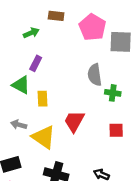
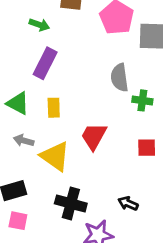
green arrow: (31, 33) -> (39, 25), turned 42
purple rectangle: (36, 63) -> (45, 63), size x1.5
green triangle: (21, 85) -> (18, 103), moved

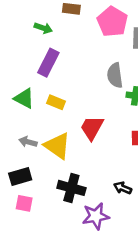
yellow rectangle: (54, 108) -> (56, 102), turned -66
gray arrow: (24, 141) -> (28, 142), moved

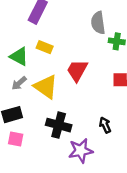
green triangle: (24, 98) -> (19, 56), moved
gray arrow: (28, 142) -> (19, 83), turned -56
black arrow: (123, 188) -> (105, 125), turned 42

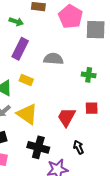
gray semicircle: (98, 23) -> (53, 59), moved, turned 102
red trapezoid: (77, 70) -> (66, 117), moved

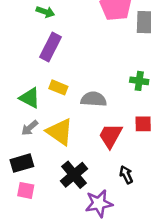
gray semicircle: (53, 59) -> (94, 99), moved
black cross: (38, 147) -> (74, 175), turned 35

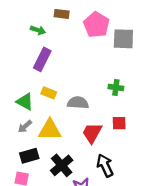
yellow triangle: (60, 132) -> (50, 130), turned -35
black rectangle: (22, 163) -> (29, 156), moved
black arrow: (126, 175) -> (105, 165), size x1.5

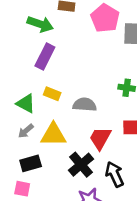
green arrow: (38, 30) -> (40, 24), size x1.5
black cross: (62, 165) -> (81, 165), moved

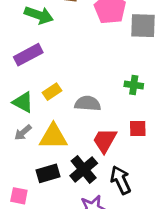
purple rectangle: (45, 57) -> (28, 55), moved, turned 35
yellow rectangle: (52, 94) -> (52, 92), turned -56
black rectangle: (31, 163) -> (48, 173), moved

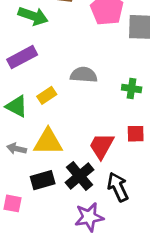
gray semicircle: (88, 103) -> (84, 75), moved
gray arrow: (23, 133) -> (17, 149), moved, turned 54

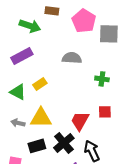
gray semicircle: (84, 75) -> (72, 58), moved

